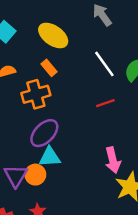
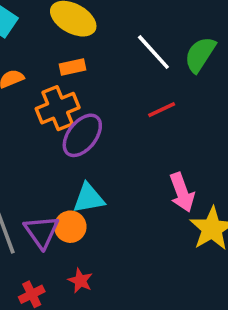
orange rectangle: (49, 68) -> (73, 67), turned -56
purple ellipse: (44, 133) -> (82, 135), moved

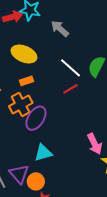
red line: (162, 110) -> (70, 89), moved
orange circle: (70, 227) -> (36, 181), moved

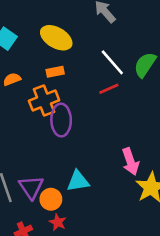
purple ellipse: (36, 118) -> (61, 120), turned -40
cyan triangle: (43, 153) -> (78, 181), moved

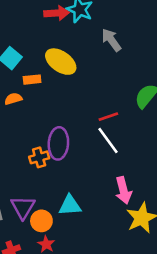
white line: (112, 62) -> (108, 141), moved
orange rectangle: (55, 72) -> (32, 80), moved
orange cross: (44, 101) -> (39, 157), moved, size x0.7

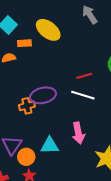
white line: (108, 141) -> (83, 95), turned -40
purple ellipse: (58, 143) -> (43, 95), turned 70
pink arrow: (123, 190) -> (78, 133), moved

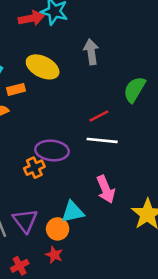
gray arrow: (90, 15) -> (91, 52), moved, turned 36
purple ellipse: (43, 95) -> (52, 150), turned 30
orange circle: (26, 157) -> (58, 229), moved

